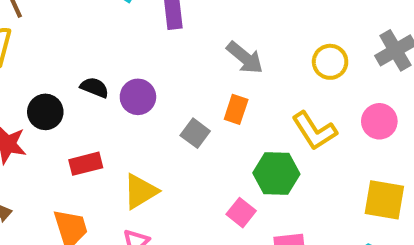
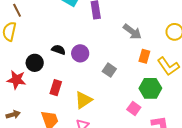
orange rectangle: (236, 109) -> (144, 56), moved
red rectangle: (86, 164) -> (56, 88), turned -56

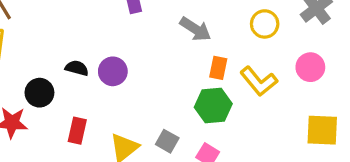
gray square: (109, 70) -> (167, 141), moved
green hexagon: (150, 88) -> (213, 105), moved

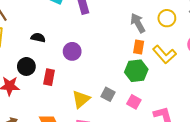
gray arrow: (195, 29) -> (138, 23), moved, turned -150
black semicircle: (77, 68) -> (38, 38), moved
red rectangle: (77, 131) -> (49, 77), moved

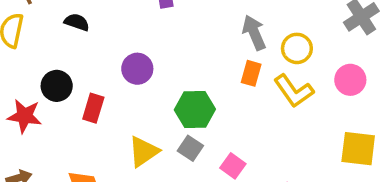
yellow circle: (167, 18) -> (297, 48), moved
black semicircle: (38, 38) -> (77, 22), moved
green hexagon: (136, 71) -> (195, 110), moved

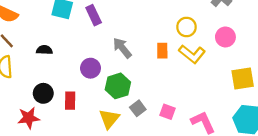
gray arrow: (254, 33) -> (122, 48), moved
green hexagon: (195, 110) -> (118, 86), moved
gray square: (190, 148) -> (138, 108), turned 35

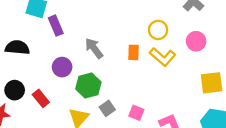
purple rectangle: (94, 15) -> (56, 26), moved
black semicircle: (44, 50) -> (17, 47), size x1.5
red rectangle: (70, 101) -> (41, 98), turned -42

